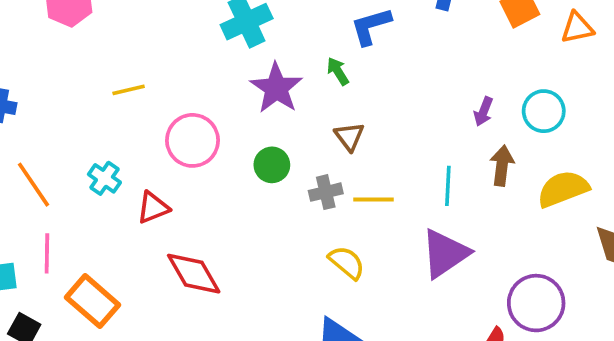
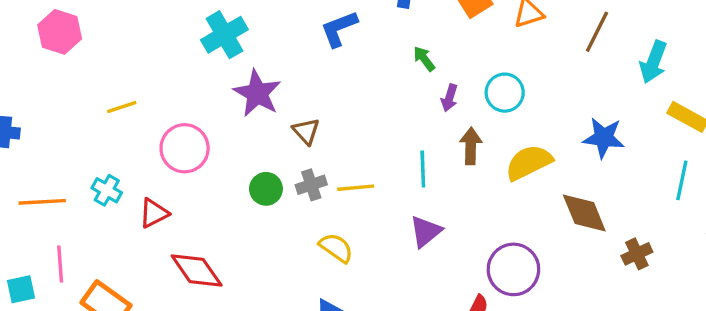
green arrow: (338, 71) -> (424, 59), moved
brown triangle: (349, 136) -> (306, 131), moved
green circle: (272, 165) -> (266, 189), moved
orange line: (33, 185) -> (42, 202), turned -54
purple triangle: (445, 253) -> (426, 231), size x0.7

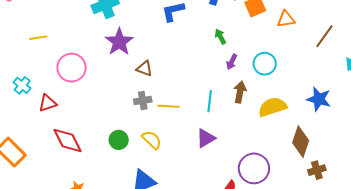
brown triangle: (306, 131) -> (145, 69), turned -36
green circle: (266, 189) -> (119, 140), moved
brown diamond: (584, 213) -> (301, 142), turned 32
brown cross: (637, 254) -> (317, 170), moved

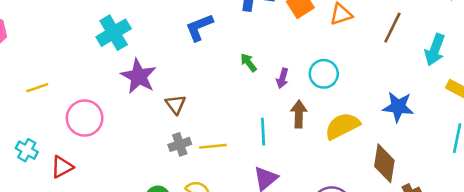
green arrow: (220, 37) -> (249, 63), moved
brown triangle: (145, 69) -> (175, 104), turned 42

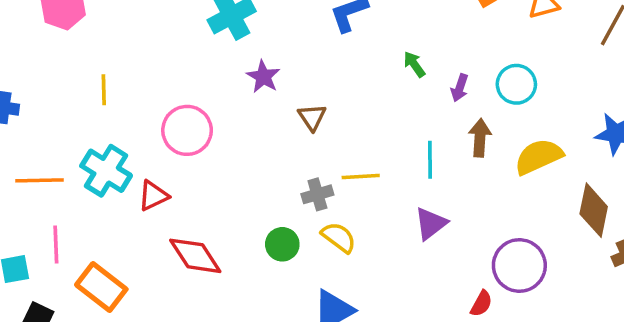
purple star: (139, 76) -> (263, 77), size x0.7
yellow line: (37, 88) -> (104, 90), moved, turned -75
gray cross: (180, 144) -> (317, 194), moved
cyan cross: (27, 150) -> (106, 171), size x1.6

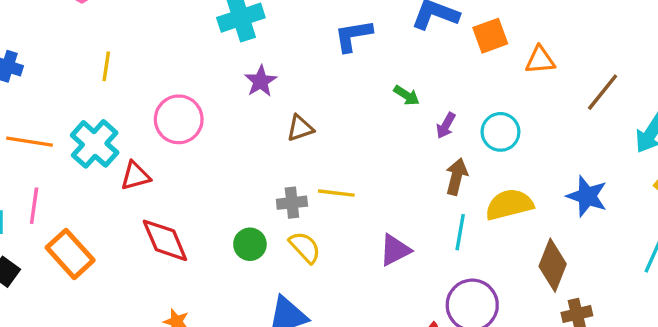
green arrow: (414, 64) -> (407, 95), turned 148
brown triangle: (312, 117) -> (300, 128), turned 36
cyan line: (430, 160) -> (460, 232), moved

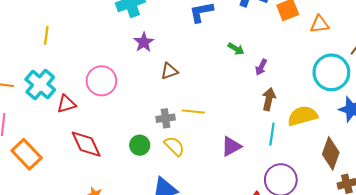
pink circle: (179, 119) -> (101, 81), moved
cyan circle: (500, 132) -> (331, 72), moved, size x1.5

